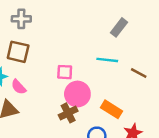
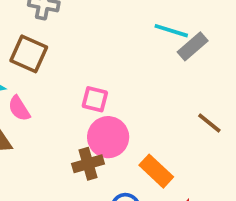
cyan line: (107, 60) -> (171, 31), moved

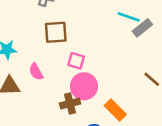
brown square: (29, 54) -> (56, 32), moved, turned -30
pink semicircle: (19, 108) -> (36, 72), moved

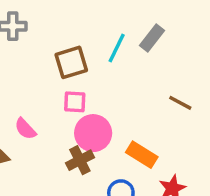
cyan line: (129, 17) -> (117, 48), moved, turned -70
brown square: (56, 32) -> (71, 62), moved

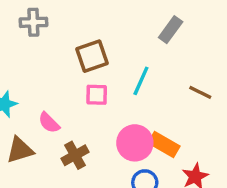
cyan line: (117, 48) -> (141, 81), moved
pink circle: (93, 133) -> (135, 143), moved
brown cross: (80, 160) -> (75, 155), moved

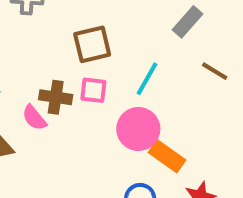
brown line: (200, 92) -> (215, 71), moved
pink circle: (135, 143) -> (138, 129), moved
brown cross: (75, 155) -> (56, 97), moved, turned 32

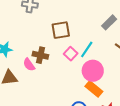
pink square: (93, 90) -> (71, 54), moved, turned 32
pink circle: (138, 129) -> (93, 71), moved

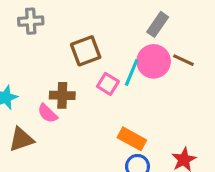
pink circle: (93, 71) -> (154, 61), moved
orange rectangle: (94, 89) -> (132, 139), moved

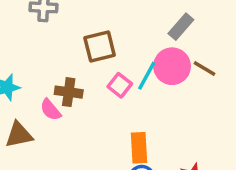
orange rectangle: (132, 139) -> (139, 148), turned 52

